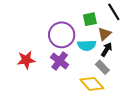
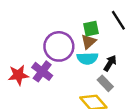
brown triangle: (104, 34) -> (89, 42), moved
purple cross: (60, 61) -> (42, 71), moved

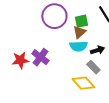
purple circle: (59, 46) -> (54, 16), moved
black arrow: (110, 63) -> (97, 50), turned 40

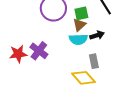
black arrow: (97, 50) -> (97, 35), moved
gray rectangle: (93, 67) -> (94, 61), turned 32

